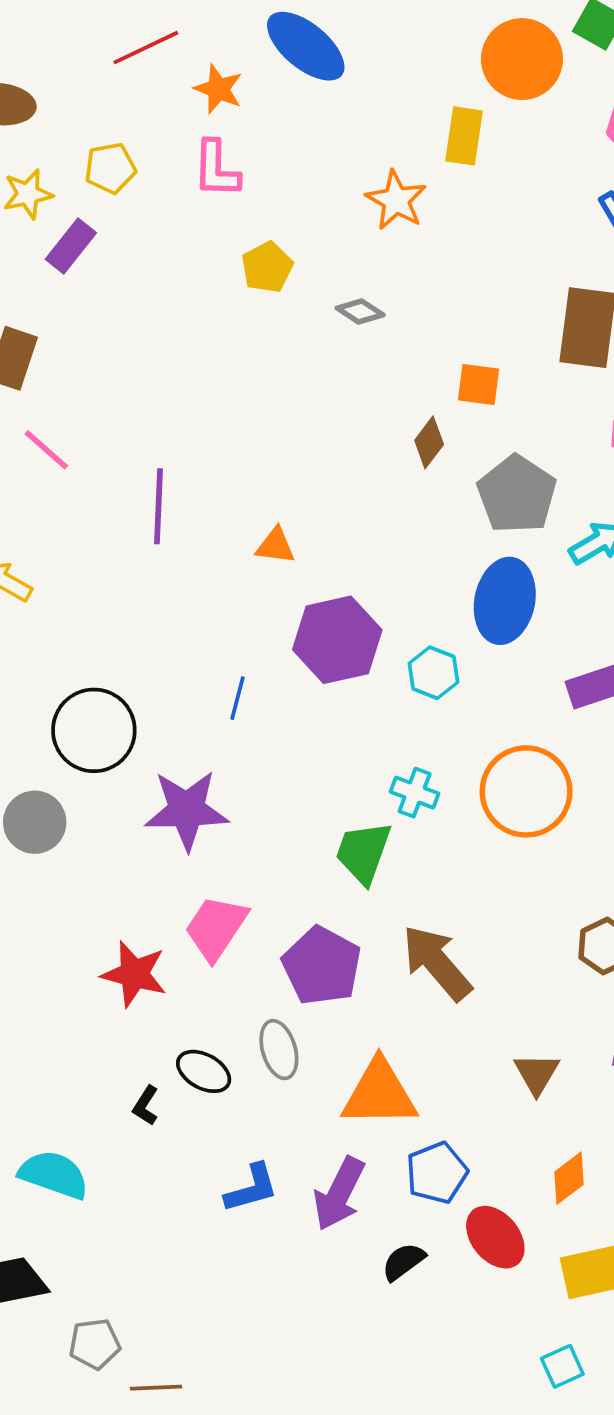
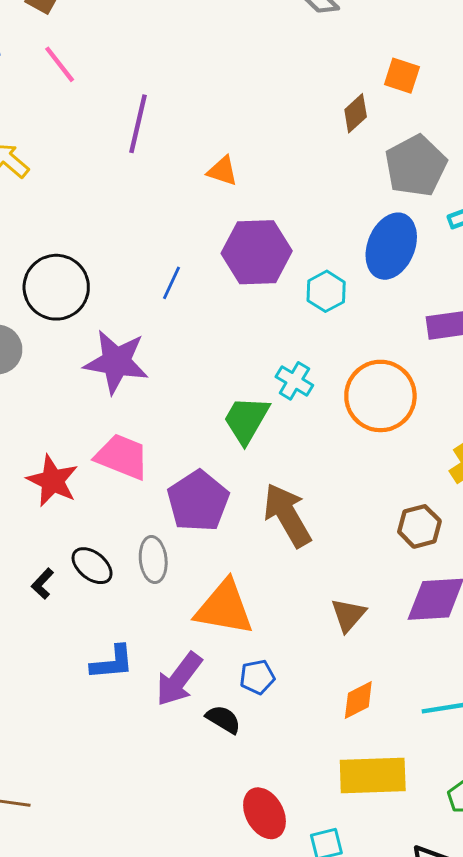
pink trapezoid: (216, 928) -> (122, 457), turned 68
blue pentagon: (437, 1173) -> (257, 677), size x0.7
red ellipse: (495, 1237) -> (264, 813), moved
black semicircle: (403, 1262) -> (223, 719), moved, turned 57

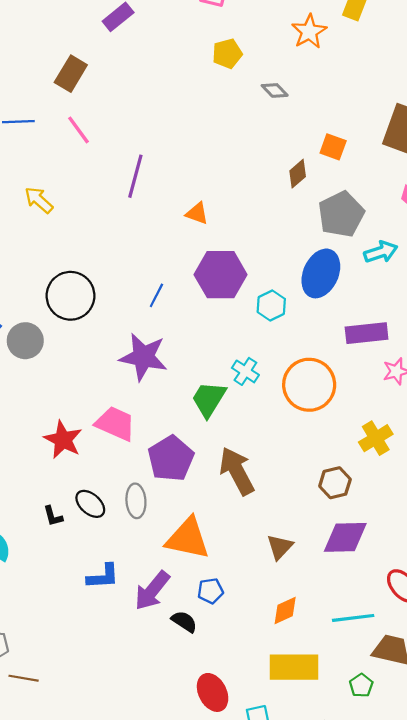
purple star: (116, 362) -> (143, 357), moved
black L-shape: (42, 584) -> (53, 516), turned -60

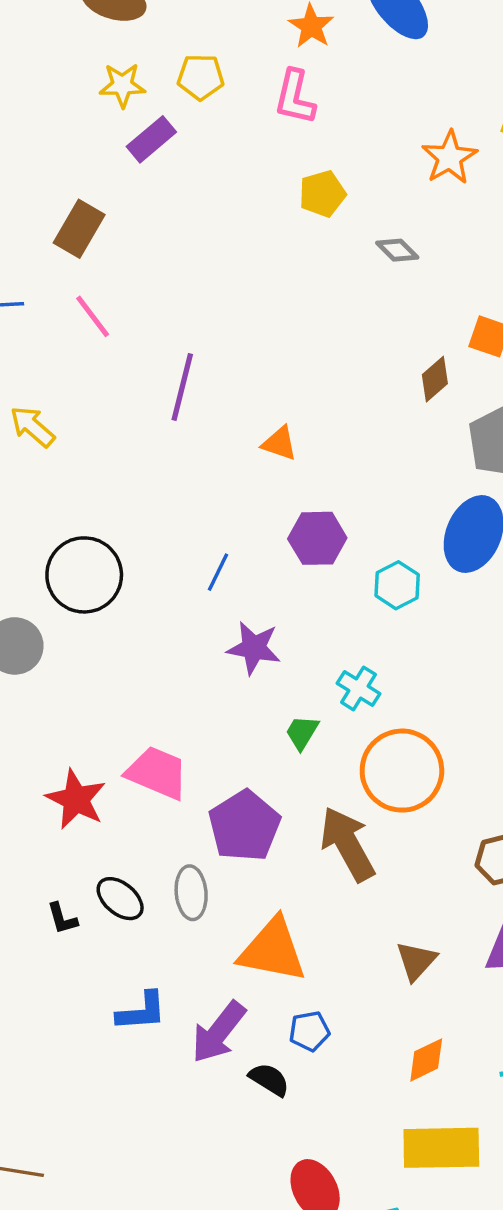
purple hexagon: (221, 275) -> (317, 538), size x0.7
purple star: (143, 357) -> (254, 648), moved, size x0.7
orange circle: (309, 385) -> (402, 771), moved
green trapezoid: (209, 399) -> (302, 732), size x0.6

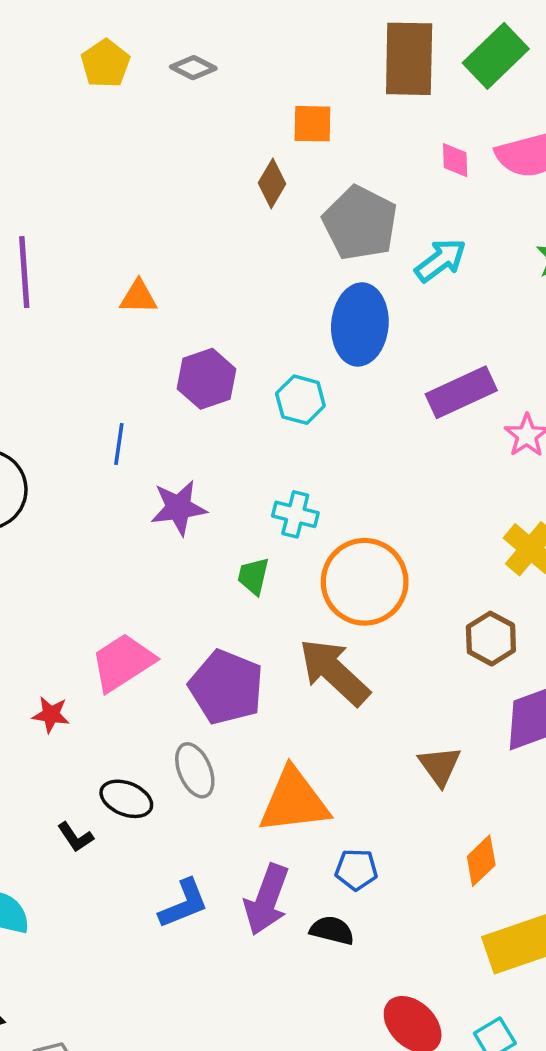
yellow pentagon: (322, 194) -> (105, 64), moved
pink trapezoid: (157, 773) -> (123, 662), turned -38
red star: (76, 799) -> (51, 715), size x0.6
blue pentagon: (309, 1031) -> (356, 870), turned 30

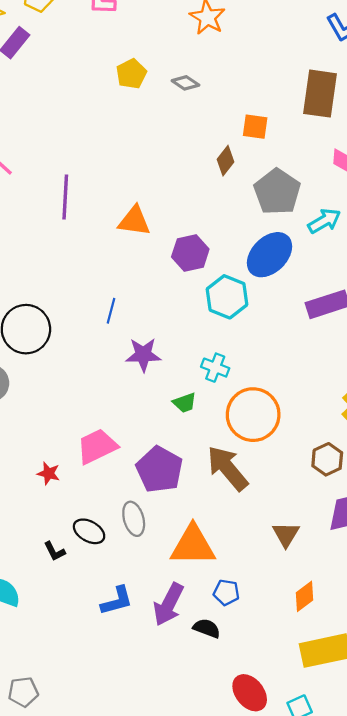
orange triangle: (138, 297) -> (134, 221), size x1.4
blue ellipse: (360, 324) -> (270, 255), turned 33
purple hexagon: (206, 379) -> (190, 253), moved
cyan hexagon: (300, 400) -> (227, 297), size x1.4
green trapezoid: (253, 576) -> (185, 403), turned -130

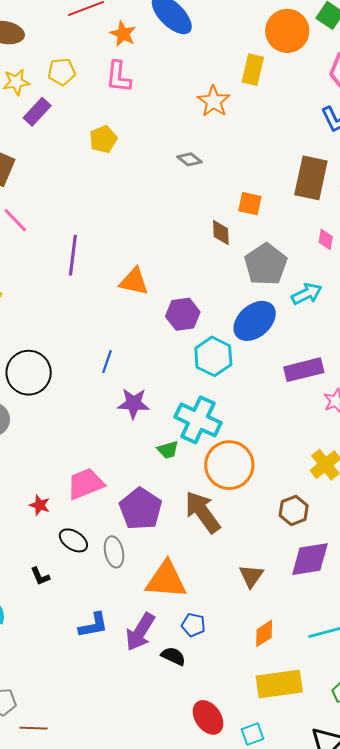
yellow pentagon: (131, 74) -> (103, 139), moved
brown diamond: (226, 161) -> (221, 233), turned -44
cyan cross: (215, 368) -> (198, 420), size x1.8
black ellipse: (89, 531) -> (73, 540), moved

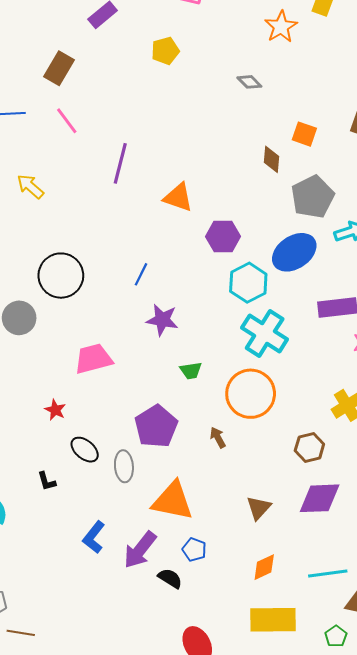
cyan cross: (198, 420) -> (265, 333), moved
pink trapezoid: (86, 484) -> (93, 359), moved
brown arrow: (203, 512) -> (218, 438), size x0.5
blue L-shape: (93, 625) -> (94, 537), turned 132

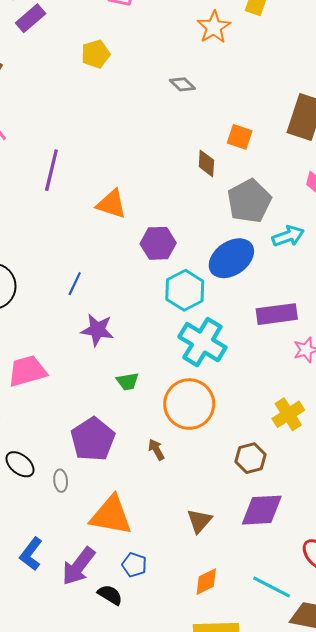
gray ellipse: (124, 466) -> (61, 481), size x0.7
cyan line: (328, 573) -> (272, 587), turned 36

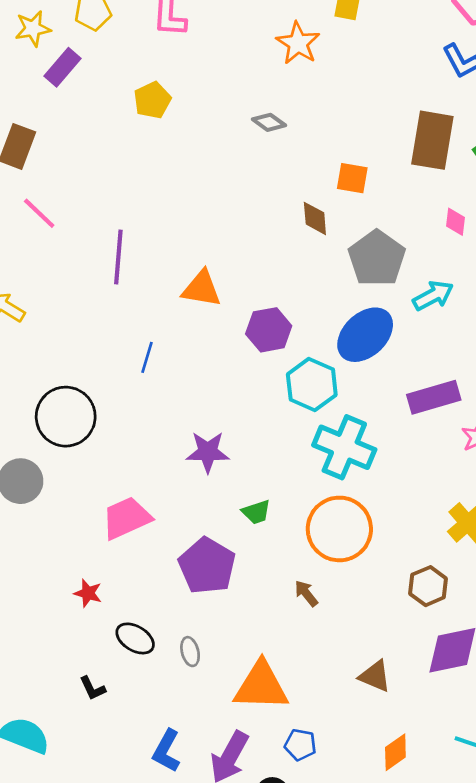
blue line: (75, 284) -> (147, 357), moved
purple pentagon: (93, 439) -> (207, 566), moved
brown triangle: (199, 521) -> (375, 676), turned -40

